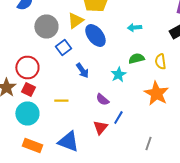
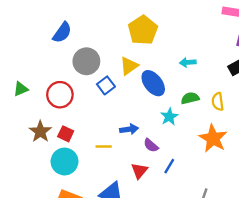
yellow triangle: (75, 20) -> (129, 66), moved
blue ellipse: (95, 36) -> (153, 83), moved
red circle: (27, 68) -> (60, 95), moved
blue arrow: (82, 70) -> (129, 129), moved, turned -63
red triangle: (100, 128) -> (139, 171), moved

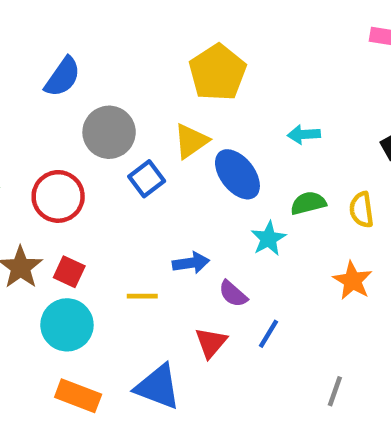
orange star: (213, 138) -> (353, 281), size x0.7

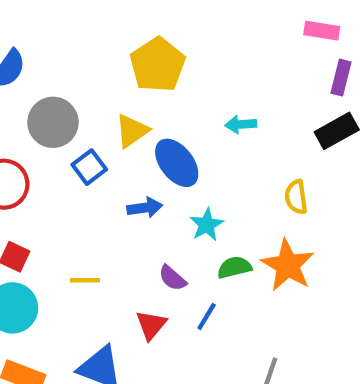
green semicircle: (308, 203) -> (234, 267), moved
blue arrow: (191, 263) -> (145, 208), moved
orange star: (353, 281) -> (288, 265), size x1.4

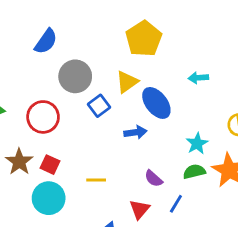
cyan star: (207, 225) -> (197, 144), moved

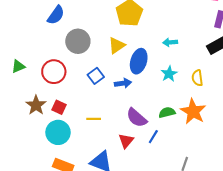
blue ellipse: (156, 103) -> (139, 61), turned 55
blue square: (99, 106) -> (96, 76), moved
cyan star: (197, 144) -> (169, 74), moved
purple semicircle: (154, 179) -> (137, 118), size x1.5

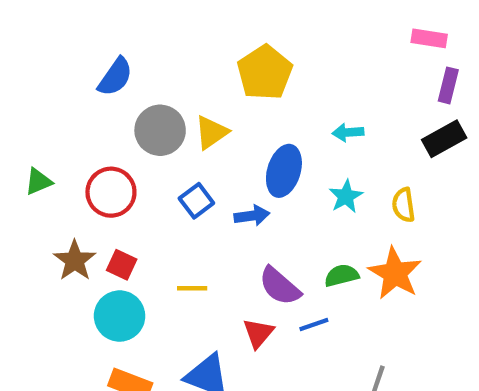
yellow triangle: (117, 45) -> (211, 132), moved
blue line: (153, 137) -> (314, 325), turned 40

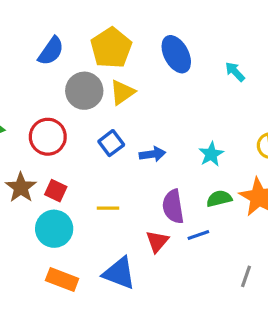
yellow pentagon: (265, 73) -> (111, 48), moved
cyan arrow: (348, 132) -> (235, 72), moved, turned 50
blue ellipse: (284, 171) -> (176, 54), moved, turned -45
cyan star: (346, 196) -> (211, 154), moved
purple semicircle: (280, 286) -> (173, 207), turned 40

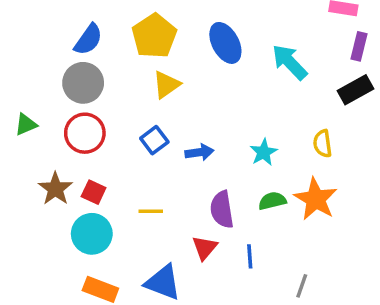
cyan arrow: (235, 72) -> (290, 62), size x1.6
gray circle: (84, 91) -> (83, 83), moved
blue line: (198, 235) -> (250, 256), moved, turned -75

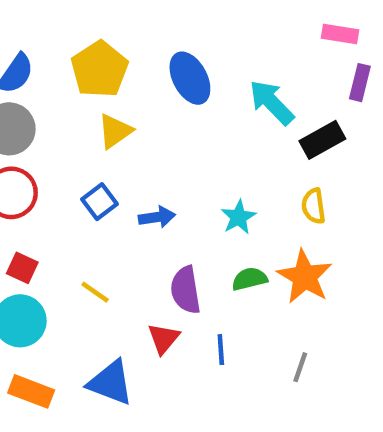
black rectangle: (356, 90) -> (322, 140), moved
yellow line: (151, 211) -> (95, 292), turned 35
gray line: (302, 286) -> (300, 367), moved

